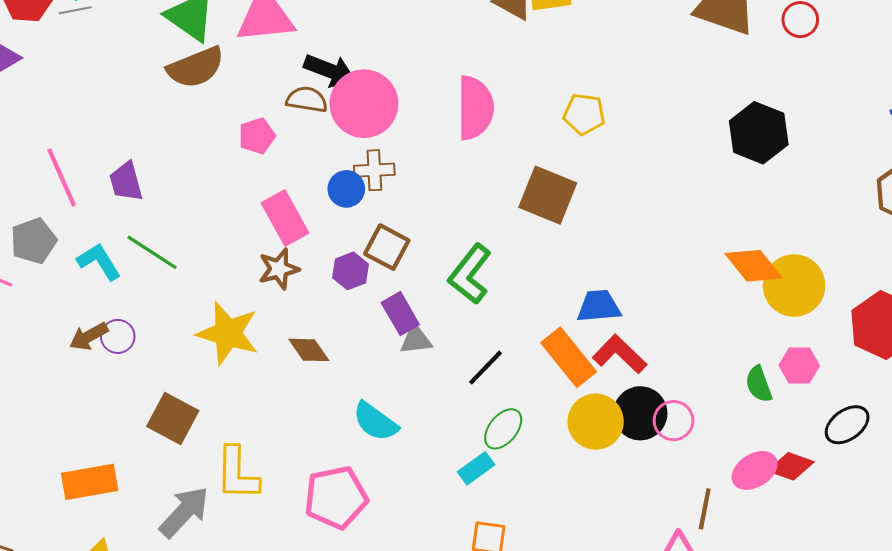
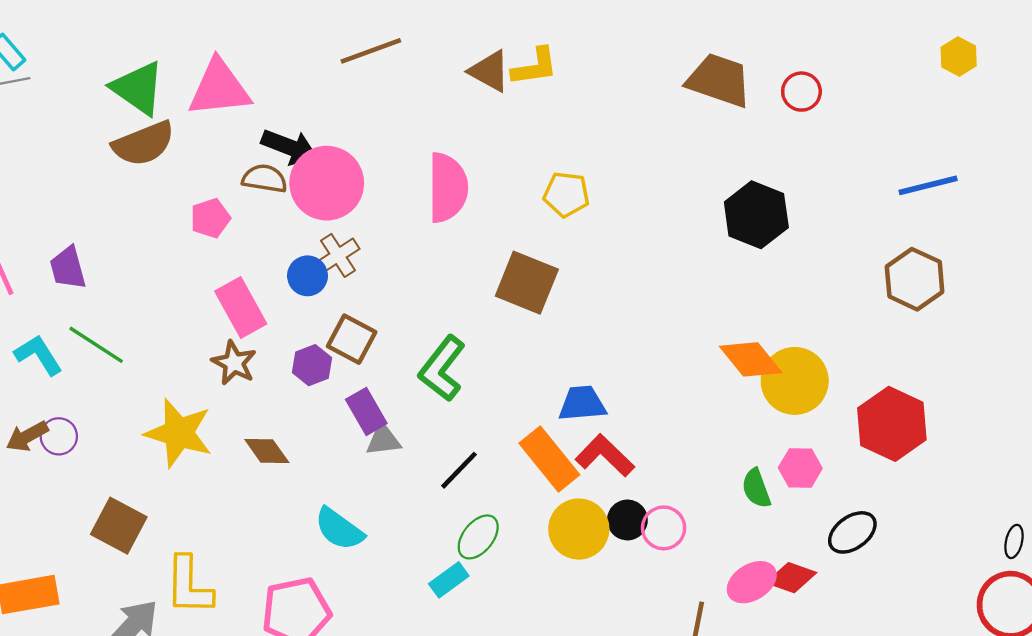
brown cross: (374, 170) -> (338, 255), turned -30
brown star: (279, 269) -> (234, 363), turned -30
black circle: (640, 413) -> (627, 520), size x0.7

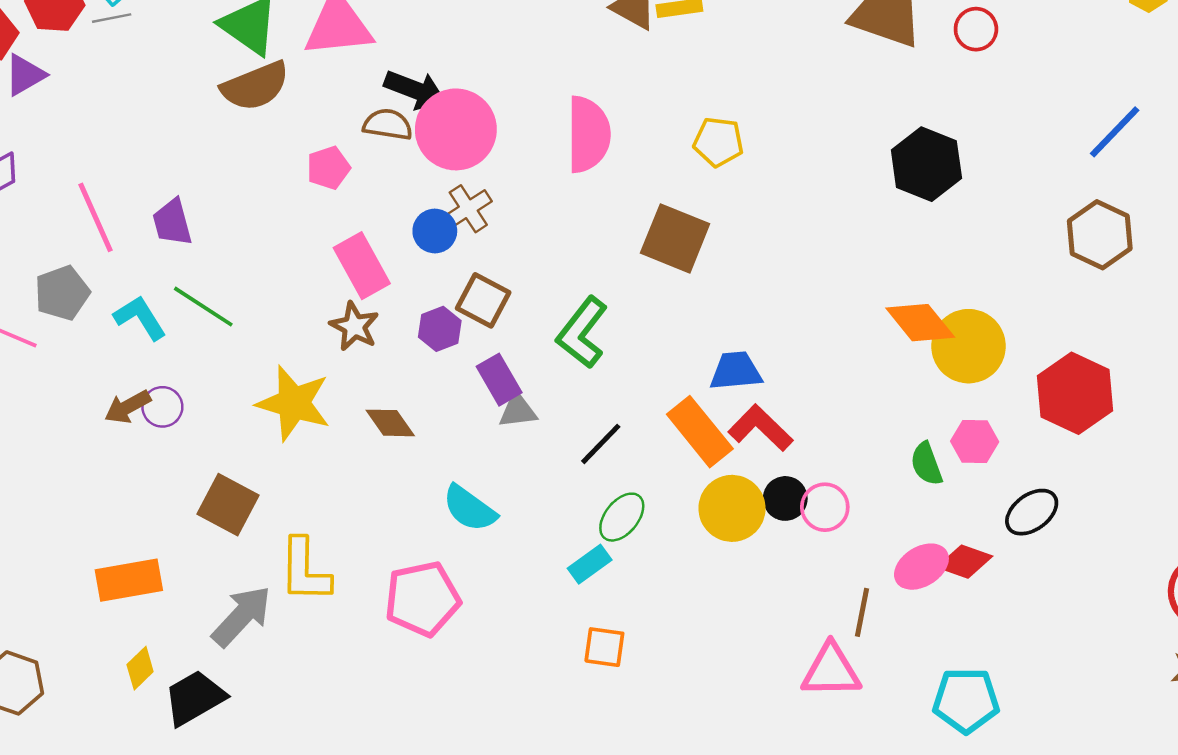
blue line: (928, 185) -> (1115, 132), turned -32

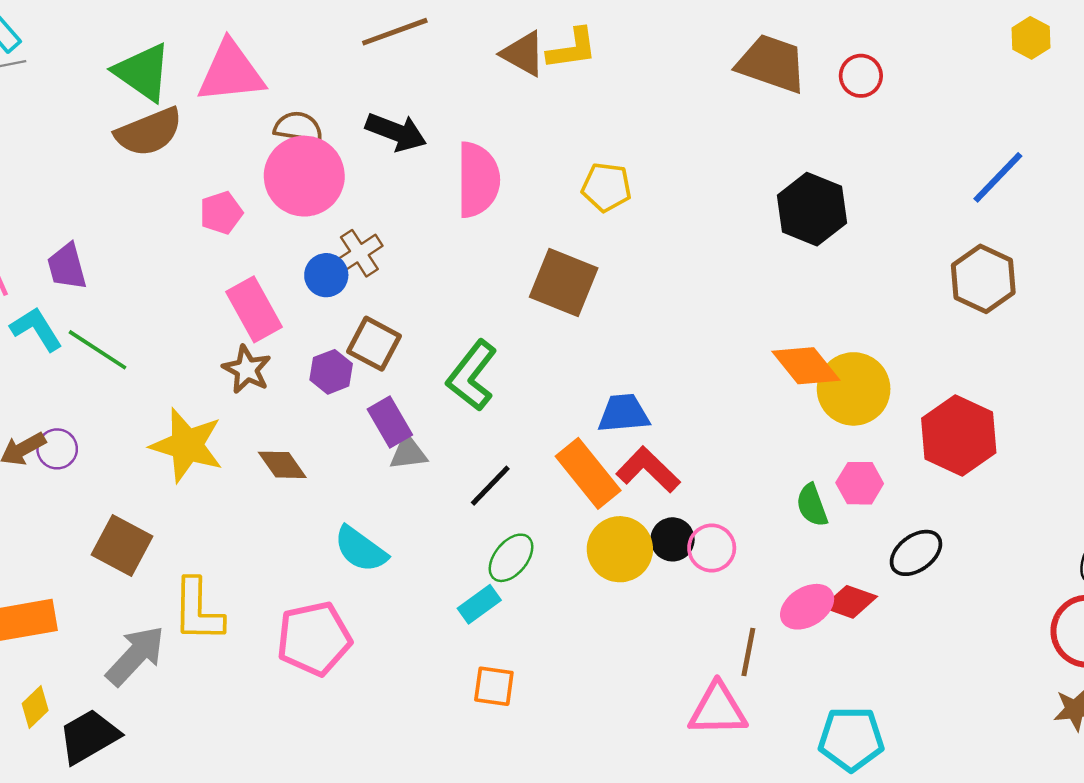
black arrow: (415, 90) -> (396, 132), moved
brown semicircle: (388, 125) -> (298, 127), moved
pink circle: (456, 129) -> (304, 176), moved
cyan L-shape: (140, 318) -> (36, 329), moved

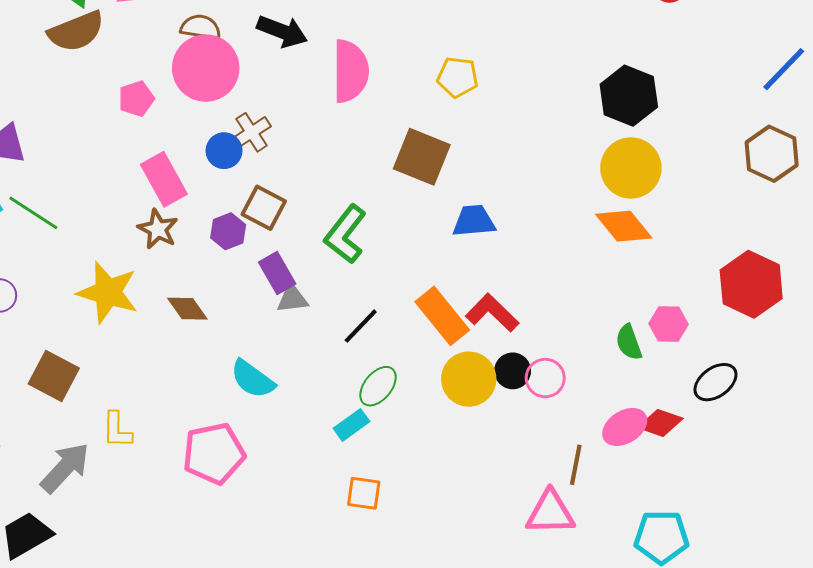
yellow circle: (854, 389) -> (631, 168), moved
blue trapezoid: (624, 413) -> (474, 221), moved
yellow L-shape: (198, 610) -> (117, 430), size x0.7

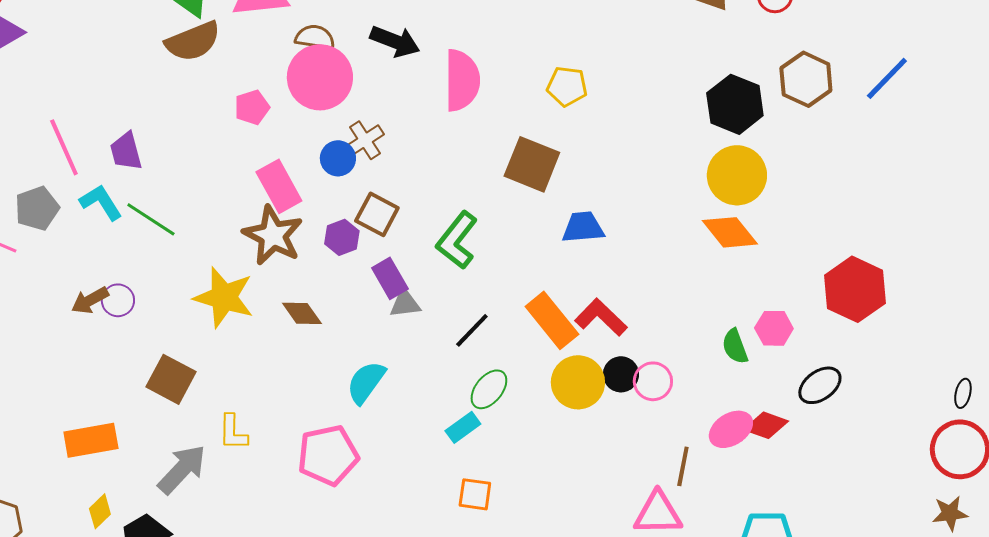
brown hexagon: (772, 154) -> (806, 79), moved
brown star: (158, 229) -> (273, 235), size x1.5
cyan semicircle: (253, 379) -> (366, 382), turned 90

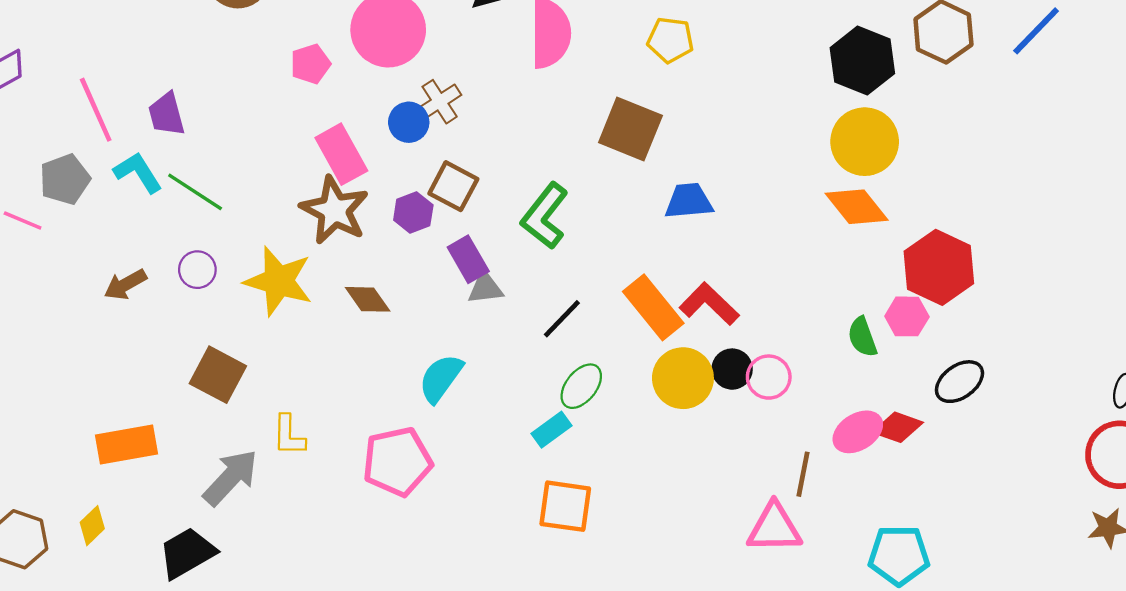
red hexagon: (855, 289) -> (939, 267), moved
purple circle: (118, 300) -> (197, 270), moved
orange square: (475, 494) -> (565, 506), size x1.4
yellow diamond: (100, 511) -> (92, 526), moved

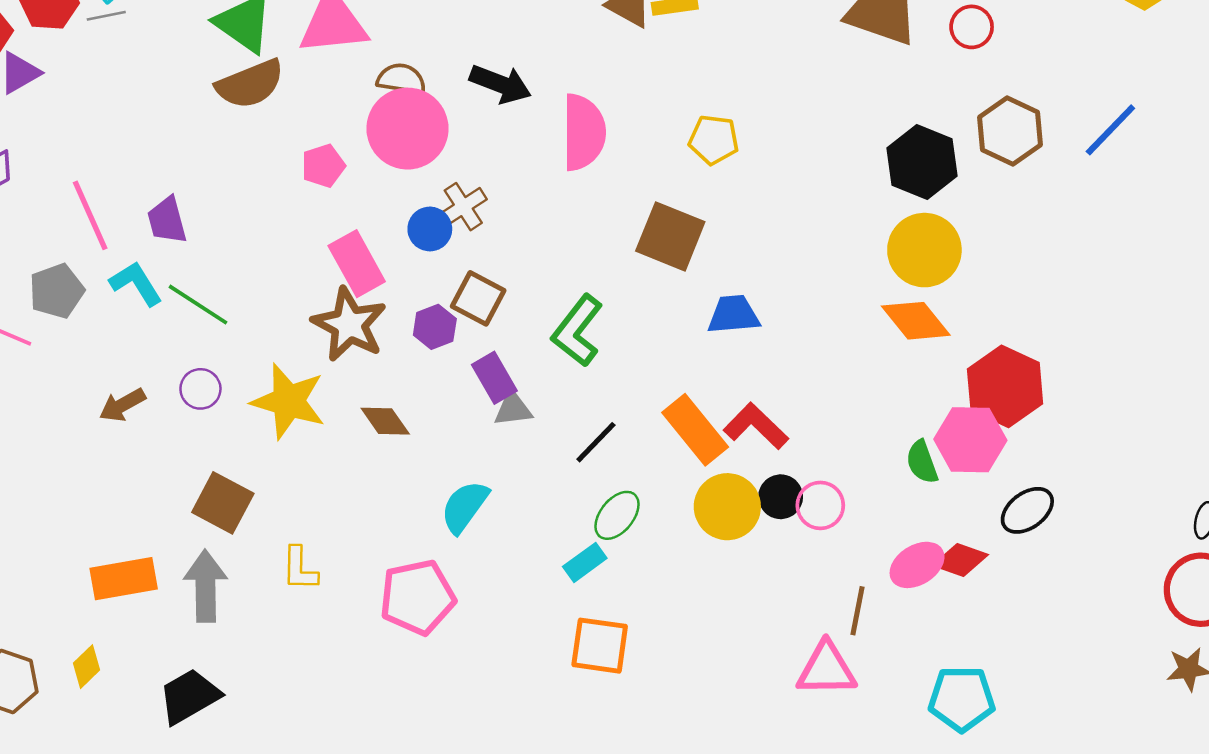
pink hexagon: (907, 316) -> (970, 440), size x1.5
gray arrow: (230, 478) -> (205, 586), moved, turned -44

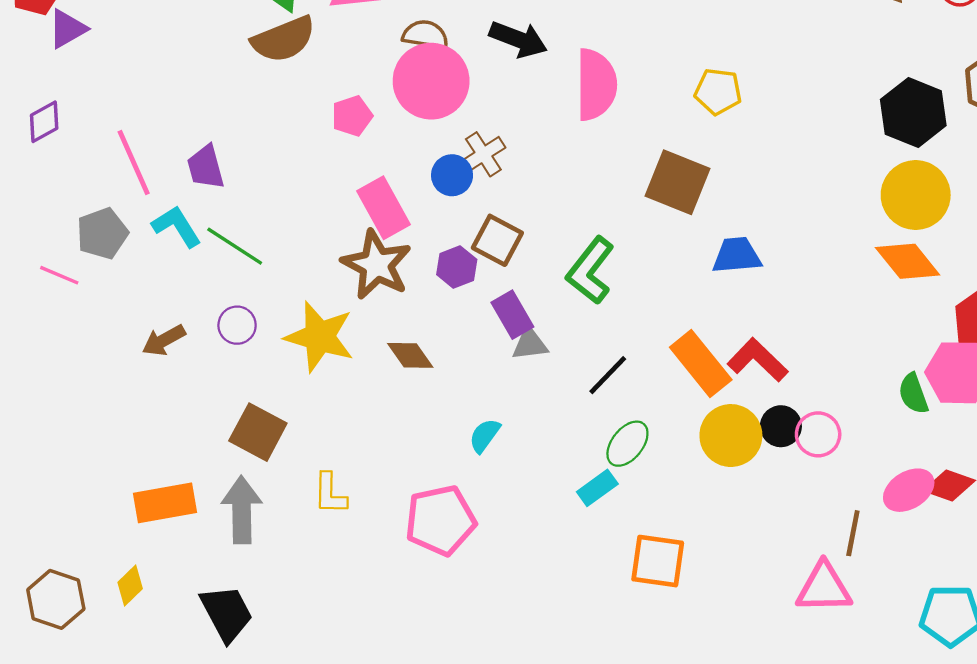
cyan semicircle: (465, 507) -> (485, 436), size x0.7
orange square: (600, 646) -> (658, 561), moved
black trapezoid: (189, 696) -> (227, 613), turned 92

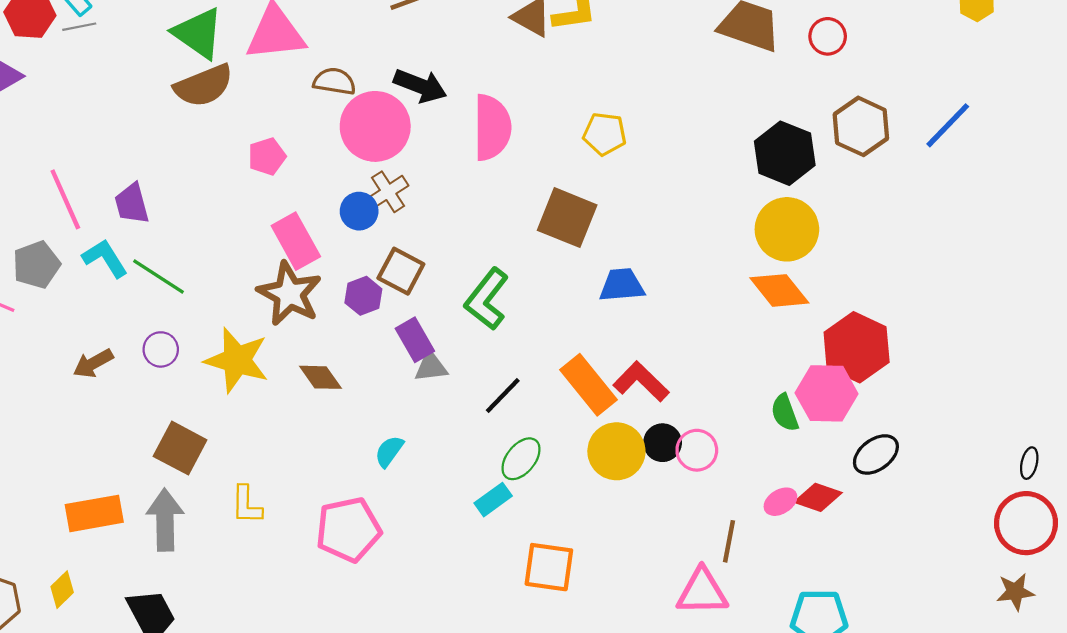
pink circle: (431, 81) -> (375, 126), moved
pink ellipse: (909, 490) -> (780, 502), size x0.7

